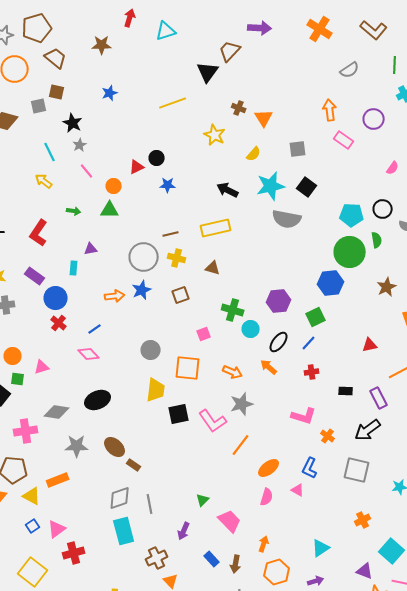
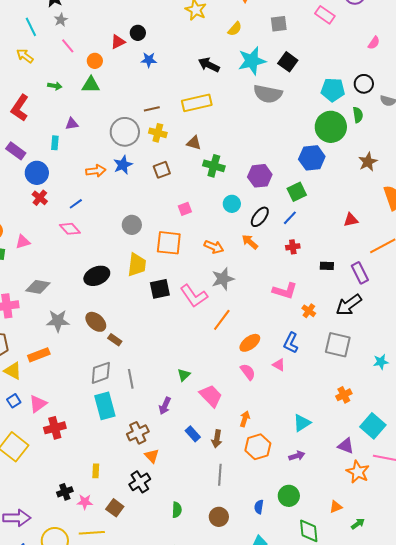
green cross: (233, 310) -> (214, 166), moved
black ellipse: (98, 400) -> (97, 276), moved
pink semicircle: (267, 497) -> (248, 372), turned -54

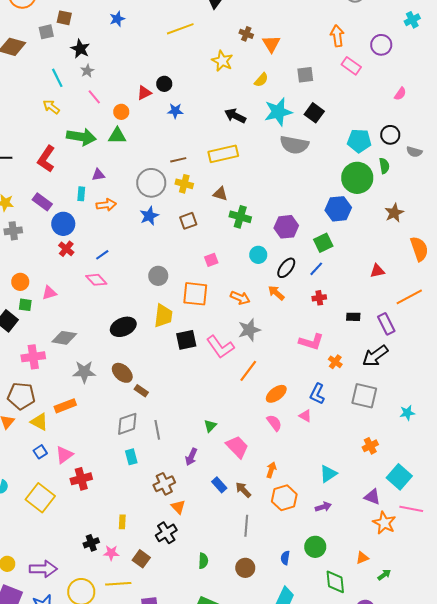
green arrow: (55, 86) -> (81, 137), size x2.0
orange arrow: (96, 171) -> (106, 205), moved
cyan rectangle: (105, 406) -> (131, 457), size x0.6
brown arrow: (217, 439) -> (243, 490), turned 126

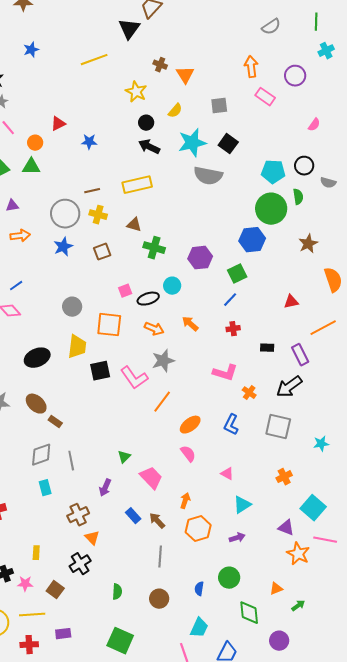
black circle: (164, 84) -> (146, 123), moved
black ellipse: (286, 268) -> (148, 299), moved, turned 35
pink triangle: (305, 416) -> (227, 474), moved

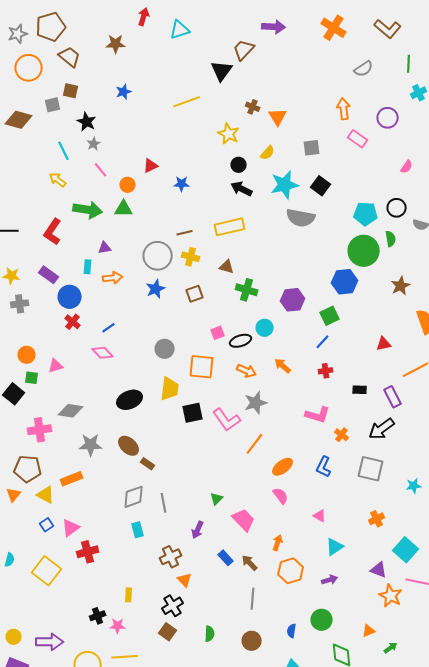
brown square: (55, 590) -> (168, 632), moved

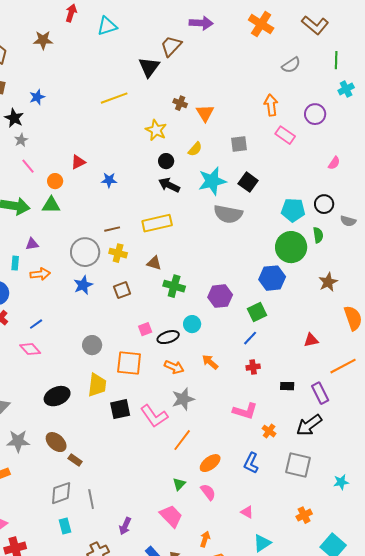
blue star: (124, 92) -> (37, 97), moved
green triangle: (217, 499) -> (179, 484), moved

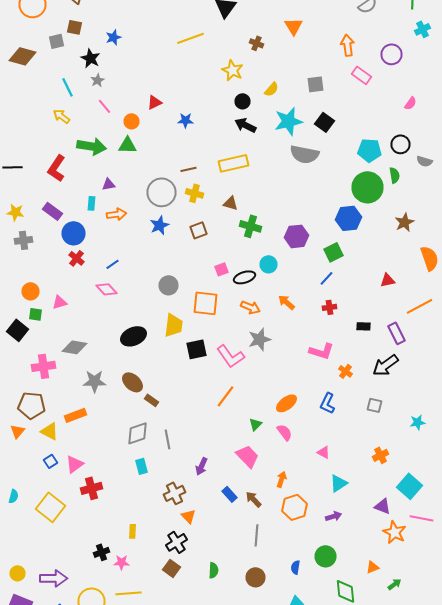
orange triangle: (205, 113) -> (294, 26), moved
orange line: (182, 440) -> (226, 396), moved
gray square: (298, 465) -> (374, 405), size x0.6

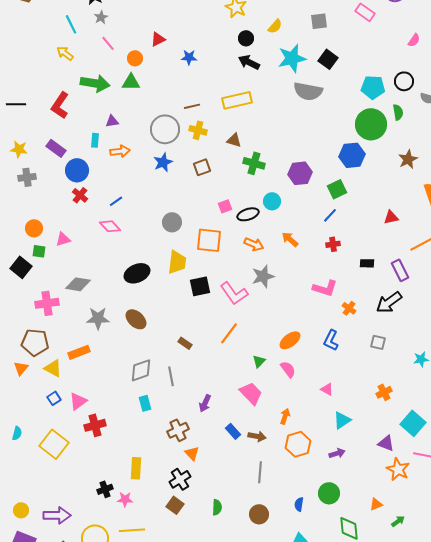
brown rectangle: (152, 400) -> (185, 343), moved
brown arrow: (254, 499) -> (257, 436), turned 144
yellow rectangle: (132, 531) -> (136, 468), size x1.5

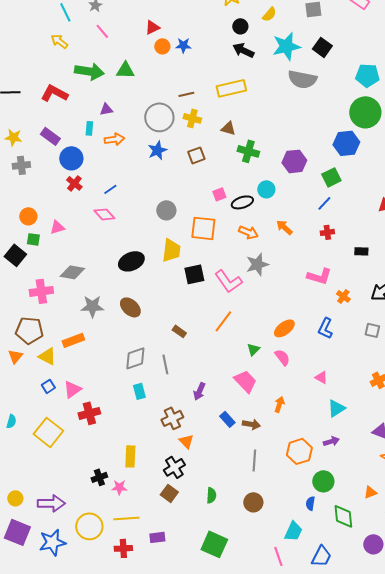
orange circle: (135, 58) -> (162, 46), moved
red L-shape: (60, 105) -> (54, 93), turned 84
orange hexagon: (298, 444) -> (299, 451), moved
blue semicircle: (299, 504) -> (310, 503), moved

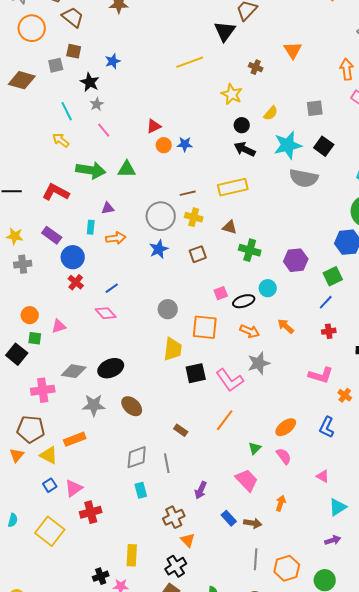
black ellipse: (131, 261) -> (111, 368), moved
orange hexagon: (299, 451) -> (287, 568), moved

